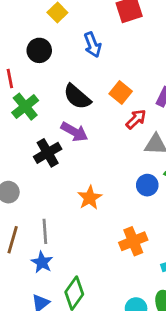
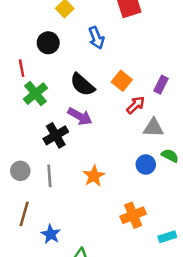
gray line: (45, 231) -> (49, 176), moved

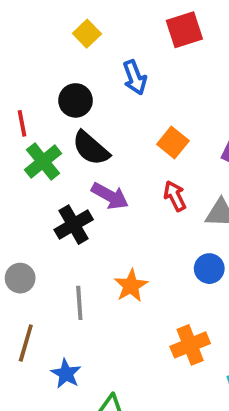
black circle: (48, 43) -> (76, 100), moved
black semicircle: (82, 85) -> (91, 148), moved
red arrow: (136, 105) -> (175, 196), moved, turned -72
gray line: (49, 176) -> (79, 303), moved

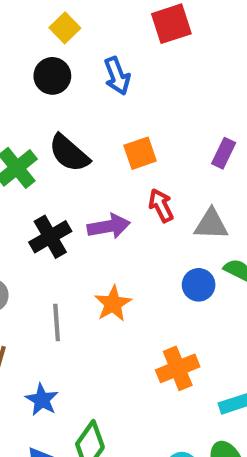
black circle: (76, 100) -> (52, 76), moved
orange square: (173, 142) -> (140, 153), moved, turned 32
purple arrow: (110, 196) -> (109, 226), moved, turned -39

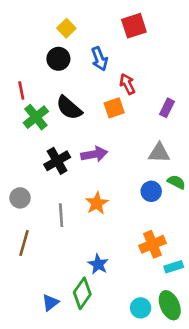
red arrow: (161, 205) -> (127, 84), moved
orange cross: (178, 368) -> (152, 244), moved
blue star: (42, 400) -> (98, 264), moved

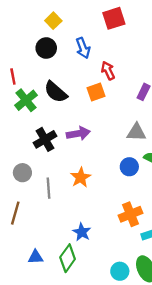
gray circle: (20, 198) -> (22, 173), moved
blue triangle: (50, 303) -> (35, 257), moved, turned 35

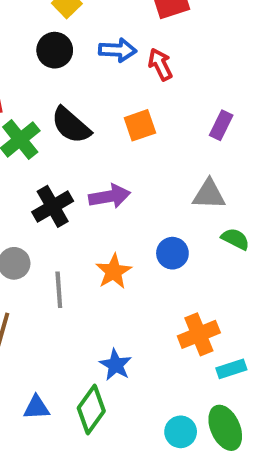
blue arrow: (83, 48) -> (118, 50), turned -66
red arrow: (108, 71) -> (160, 64), moved
blue circle: (129, 167) -> (172, 253), moved

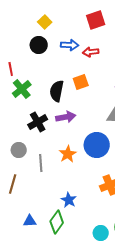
red arrow: (160, 64) -> (91, 52), turned -70
black semicircle: (71, 125) -> (57, 91), moved, turned 60
blue circle: (172, 253) -> (97, 145), size x1.6

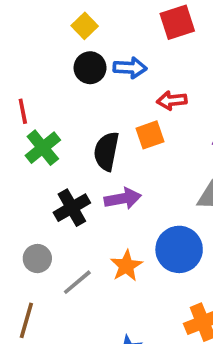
black circle: (39, 45) -> (90, 68), moved
red arrow: (91, 52) -> (172, 100), moved
gray line: (41, 163) -> (77, 282), turned 54

